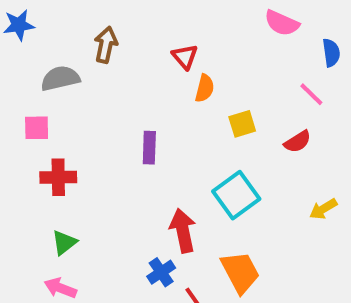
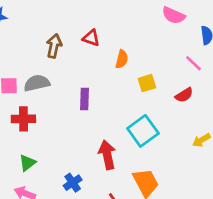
brown arrow: (106, 45) -> (54, 46), moved
red triangle: (185, 57) -> (91, 38), moved, turned -30
gray semicircle: (60, 78) -> (37, 83), moved
blue cross: (161, 272) -> (73, 183), moved

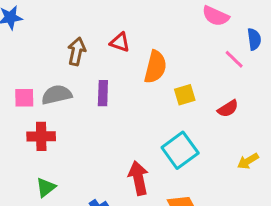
orange semicircle: (122, 59) -> (155, 67), size x1.5
pink line: (193, 63) -> (234, 59), moved
purple rectangle: (85, 99) -> (103, 93), moved

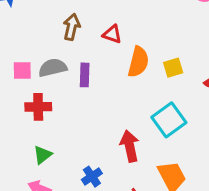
red triangle: (120, 42) -> (112, 34), moved
orange semicircle: (155, 67) -> (138, 62), moved
purple rectangle: (103, 93) -> (85, 75), moved

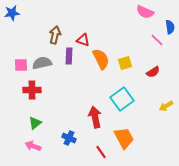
orange semicircle: (138, 62) -> (101, 59), turned -40
purple rectangle: (85, 75) -> (69, 56), moved
blue cross: (92, 177) -> (69, 138), turned -32

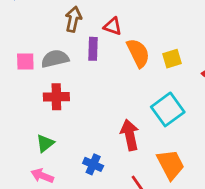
red cross: (32, 90) -> (56, 97), moved

